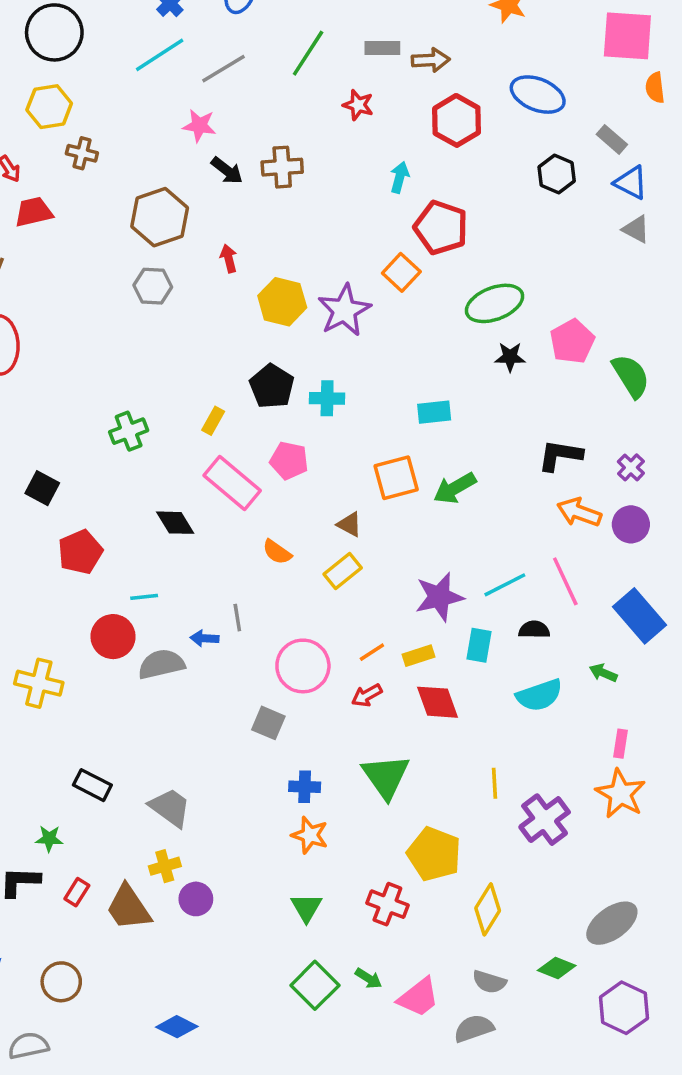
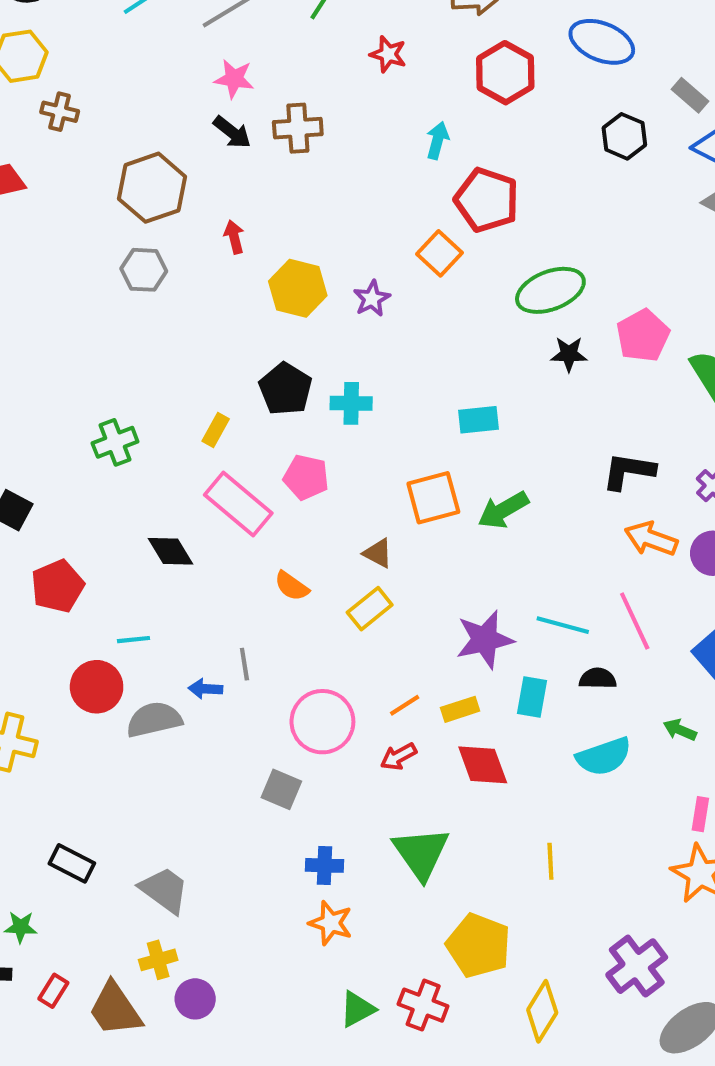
pink star: (199, 126) -> (234, 79), moved
purple star: (344, 310) -> (372, 299), size x0.6
cyan line: (505, 585) -> (563, 625), turned 42
purple cross: (545, 820) -> (637, 966), moved
green triangle: (306, 908) -> (357, 1009), moved, turned 32

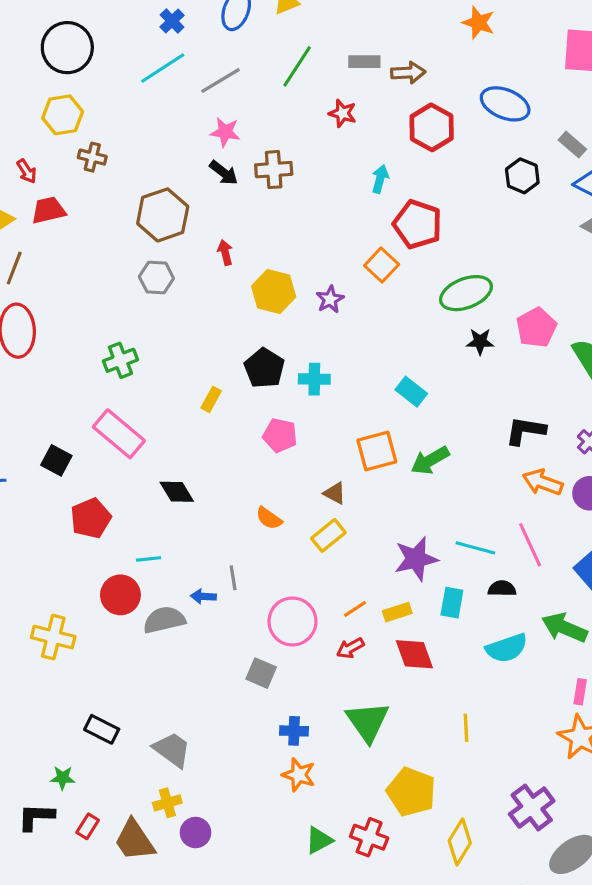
cyan rectangle: (479, 420) -> (411, 392), turned 44
green cross: (115, 442) -> (120, 360), moved
pink rectangle: (238, 504) -> (119, 434), moved
green arrow: (680, 730) -> (565, 628), size x1.8

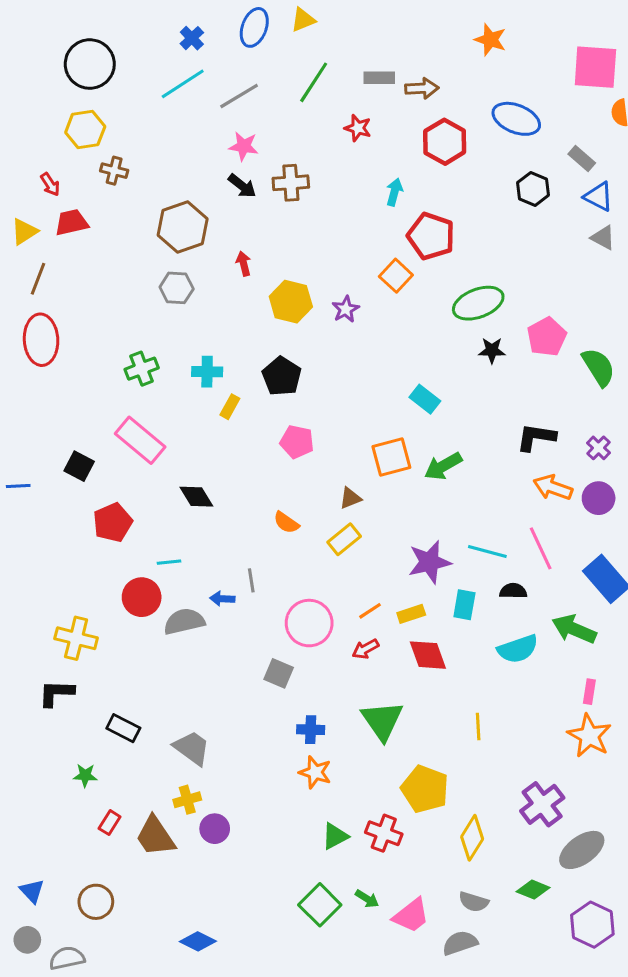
cyan cross: (314, 379) -> (207, 372), moved
brown triangle: (335, 493) -> (350, 498), turned -50
black L-shape: (36, 817) -> (56, 693), moved

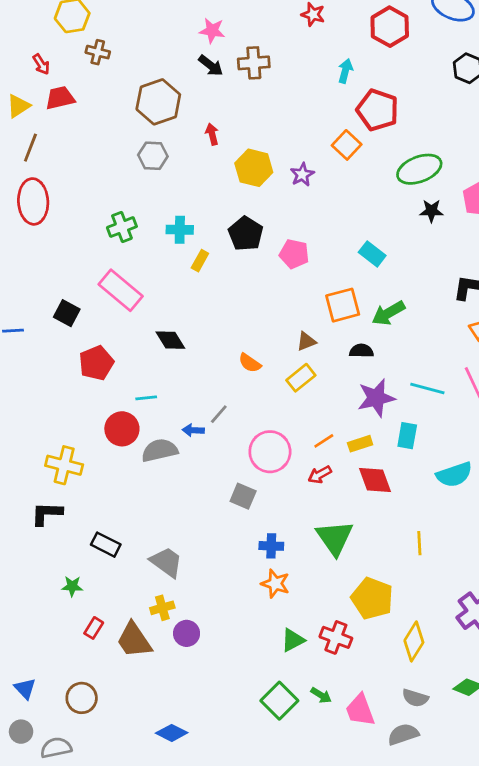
pink pentagon: (297, 442) -> (294, 254), moved
gray line: (251, 580) -> (219, 414), turned 50
black semicircle: (513, 591) -> (361, 351), moved
pink trapezoid: (411, 915) -> (360, 710), turned 108

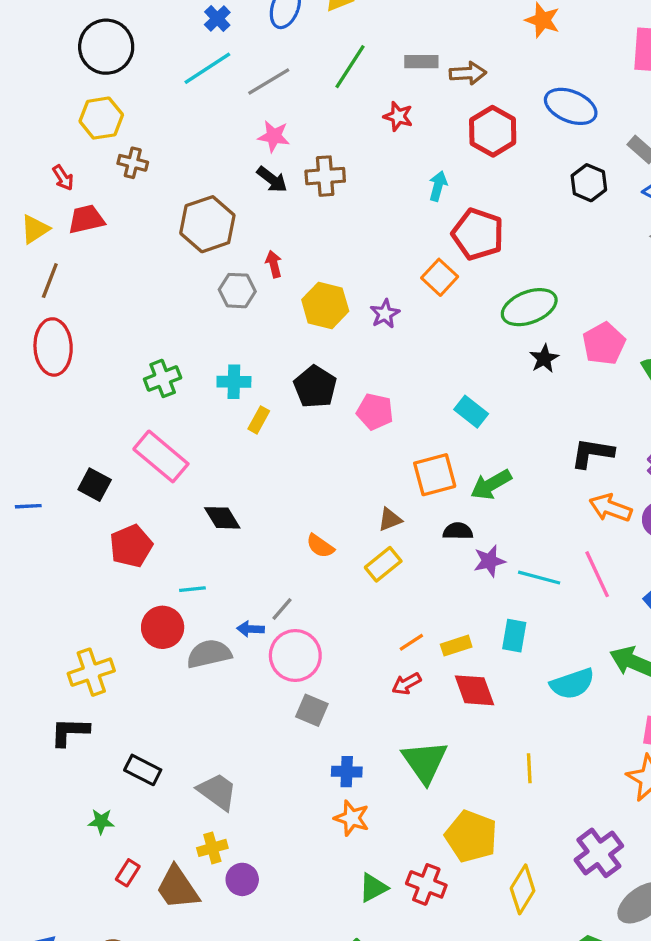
gray hexagon: (153, 156) -> (237, 291), moved
black star: (431, 211) -> (544, 359), turned -30
purple star: (376, 398) -> (489, 561), moved, size x0.7
pink circle: (270, 452) -> (295, 656), moved
yellow cross: (64, 465) -> (91, 672), turned -33

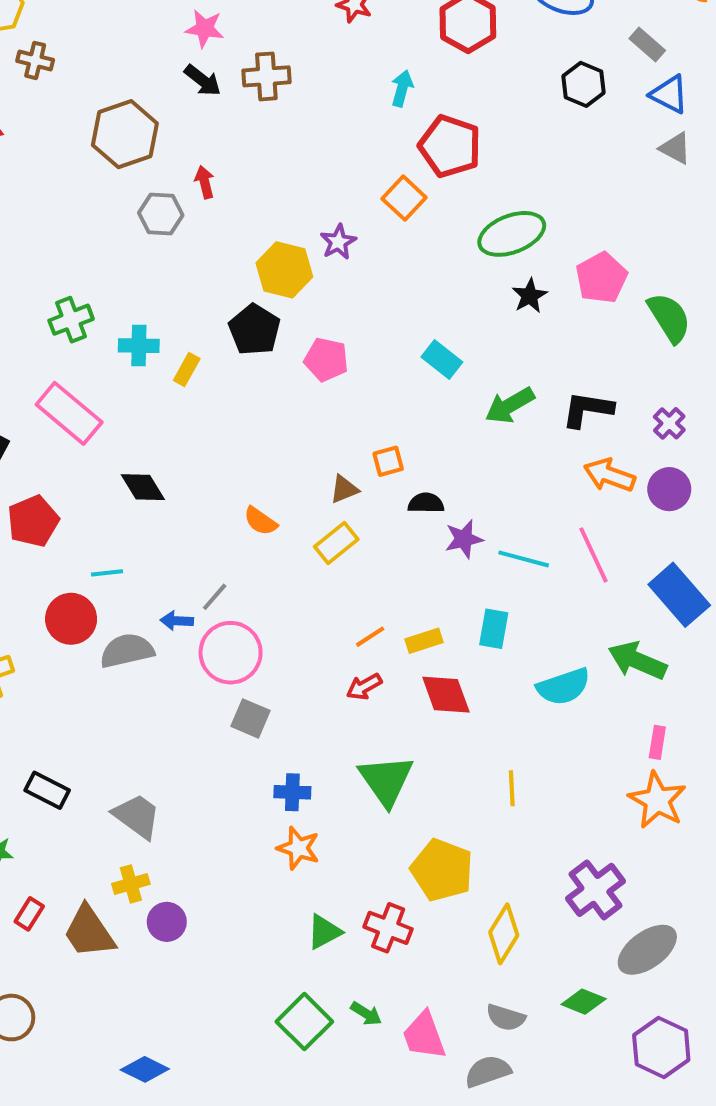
yellow hexagon: (325, 305) -> (284, 270), moved
cyan cross: (234, 382) -> (139, 346), moved
orange square: (435, 475) -> (388, 461), moved, size x0.6
green arrow: (491, 485) -> (510, 405), moved

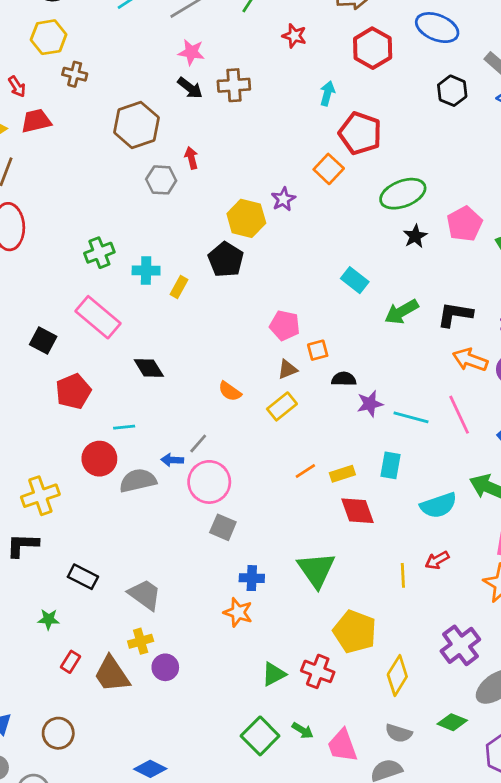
pink pentagon: (326, 360) -> (285, 325), moved
red arrow: (364, 687) -> (437, 560), moved
orange star: (298, 848) -> (238, 612), moved

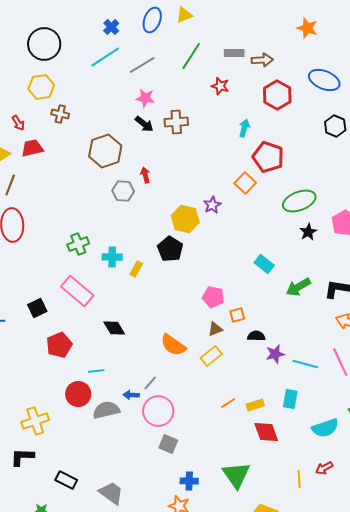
black square: (43, 341) -> (37, 308), turned 36
orange semicircle: (230, 391) -> (173, 345), size x1.5

